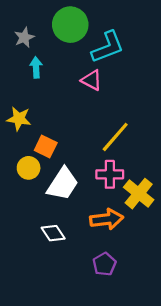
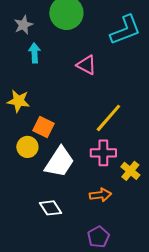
cyan L-shape: (108, 47) -> (125, 30), moved
yellow cross: (139, 194) -> (130, 171), size x0.7
orange arrow: (107, 219) -> (100, 195), size x0.7

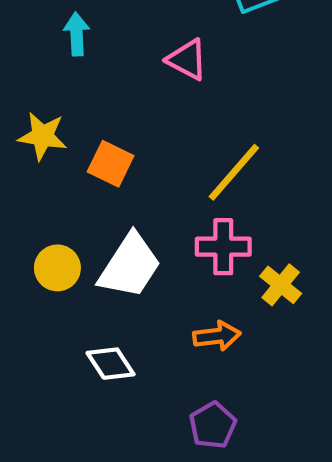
orange square: (43, 127) -> (111, 164), moved
yellow circle: (27, 147) -> (57, 268), moved

